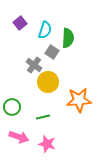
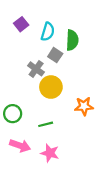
orange star: (79, 100) -> (84, 106), size x0.7

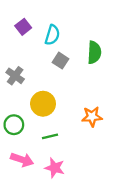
green semicircle: (72, 40) -> (94, 52), moved
gray cross: (36, 69) -> (15, 76), moved
yellow circle: (51, 87) -> (43, 104), moved

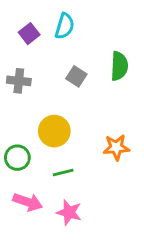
cyan semicircle: (52, 35) -> (65, 26), moved
gray cross: (15, 76) -> (19, 81), moved, turned -30

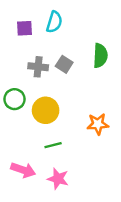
purple square: (29, 34) -> (24, 28), turned 35
gray cross: (19, 81) -> (38, 67), moved
green circle: (17, 158) -> (14, 99), moved

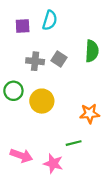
green line: (53, 145) -> (74, 143), moved

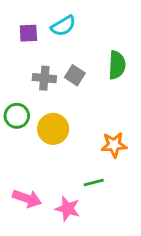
cyan semicircle: (50, 20) -> (63, 26), turned 42

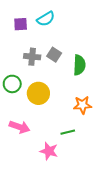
green semicircle: (117, 65) -> (79, 65), moved
pink arrow: (27, 198) -> (20, 127), moved

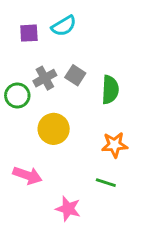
gray cross: (32, 57) -> (45, 78), turned -35
green circle: (12, 84) -> (17, 95), moved
green line: (68, 132) -> (106, 183), moved, turned 32

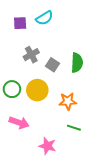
gray square: (75, 75) -> (53, 65), moved
green circle: (17, 95) -> (12, 89), moved
orange star: (115, 145) -> (68, 101), moved

